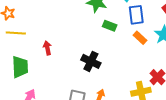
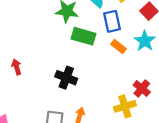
green rectangle: (110, 26) -> (83, 36), size x1.5

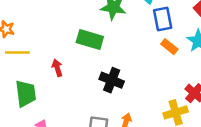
green rectangle: (83, 36) -> (90, 39), moved

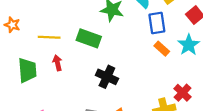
yellow line: (17, 53) -> (49, 37), moved
green trapezoid: (26, 94) -> (27, 70), moved

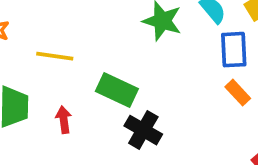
green rectangle: (89, 38) -> (117, 90), moved
red arrow: (57, 63) -> (64, 120), moved

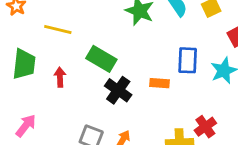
blue rectangle: (234, 50) -> (188, 60), moved
orange rectangle: (238, 93) -> (159, 83), moved, turned -48

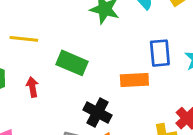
orange rectangle: (159, 83) -> (134, 80), size x1.4
black cross: (118, 90) -> (98, 113), moved

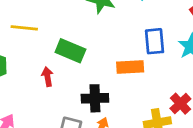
red arrow: (32, 87) -> (47, 77), moved
black cross: (98, 113) -> (95, 98), turned -30

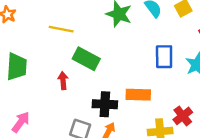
yellow line: (24, 28) -> (61, 29), moved
orange rectangle: (130, 67) -> (138, 95), moved

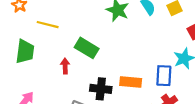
yellow line: (61, 29) -> (48, 25), moved
blue rectangle: (164, 57) -> (164, 76), moved

